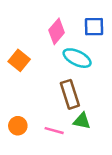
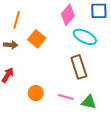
green triangle: (82, 121) -> (89, 102), moved

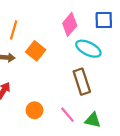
pink line: (66, 97) -> (67, 115), turned 35

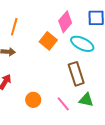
orange square: (36, 51) -> (48, 41), moved
green triangle: (93, 120) -> (86, 100), moved

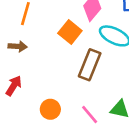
brown rectangle: (76, 74) -> (90, 65), moved, turned 40

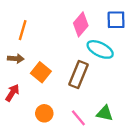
orange square: (70, 32) -> (41, 72), moved

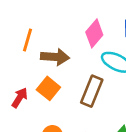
brown arrow: (16, 59) -> (55, 57), moved, size x1.5
red arrow: (12, 93) -> (20, 98), moved

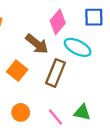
brown arrow: (55, 57) -> (37, 44), moved, turned 35

